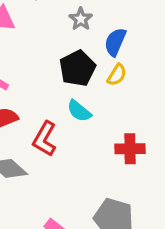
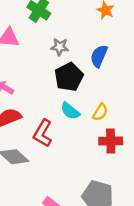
gray star: (81, 19) -> (60, 47), moved, turned -30
yellow semicircle: (117, 75) -> (100, 112), moved

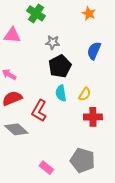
blue semicircle: (99, 56) -> (94, 51), moved
cyan semicircle: (70, 111) -> (61, 93), turned 42

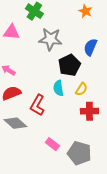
gray star: (53, 42) -> (50, 39), size x1.6
black pentagon: (60, 66) -> (69, 65), moved
pink rectangle: (46, 168) -> (52, 144), moved

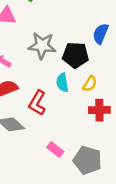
gray star: (50, 39) -> (42, 46), moved
black pentagon: (69, 65) -> (76, 55), turned 30

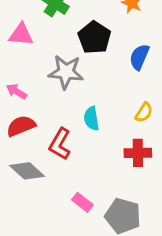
black pentagon: (76, 55) -> (94, 38), moved, turned 30
yellow semicircle: (90, 84) -> (144, 112), moved

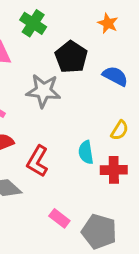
blue semicircle: (139, 57) -> (115, 76), turned 95
cyan semicircle: (91, 118) -> (86, 152), moved

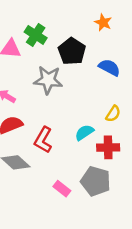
green cross: (33, 23) -> (36, 35), moved
cyan semicircle: (86, 152) -> (84, 132), turned 66
gray pentagon: (99, 232) -> (96, 181), moved

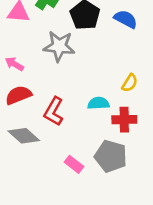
blue semicircle: (109, 67) -> (126, 19), moved
cyan semicircle: (84, 132) -> (98, 103), turned 30

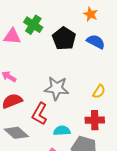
gray star: (59, 46) -> (57, 88), moved
cyan semicircle: (98, 103) -> (62, 131), moved

